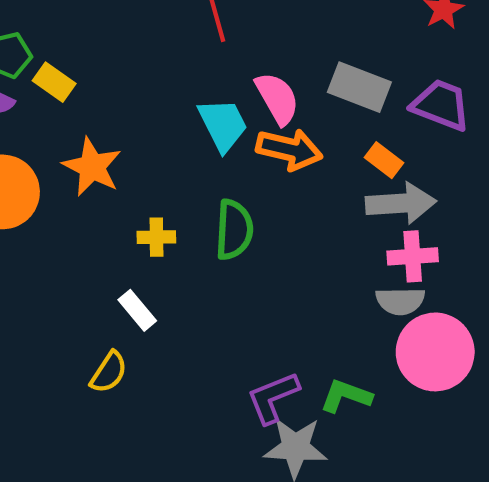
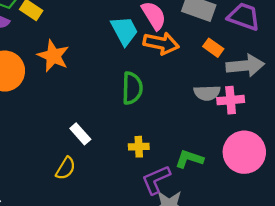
gray arrow: (401, 203) -> (245, 66), moved
yellow cross: (156, 237) -> (139, 147), moved
gray semicircle: (400, 301) -> (207, 93), moved
green L-shape: (346, 396) -> (189, 159), moved

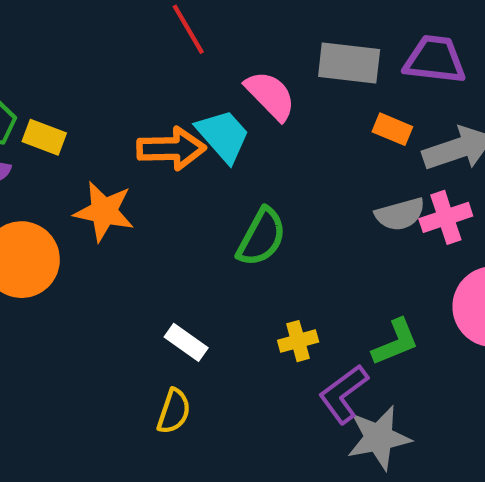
orange arrow: (161, 43) -> (171, 149), moved
green semicircle: (132, 88) -> (261, 237), turned 40
green L-shape: (189, 159) -> (395, 342), turned 152

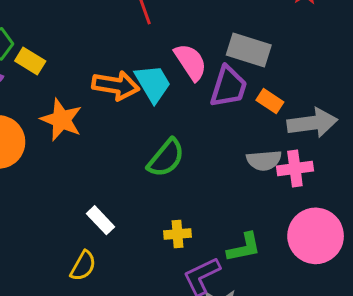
purple trapezoid: (435, 60) -> (229, 87), moved, turned 90

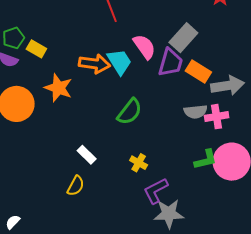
gray rectangle: (249, 50) -> (183, 38), turned -64
orange rectangle: (270, 101) -> (198, 72), size x1.4
yellow cross: (177, 234) -> (139, 163), turned 36
green L-shape: (244, 247) -> (206, 160), moved

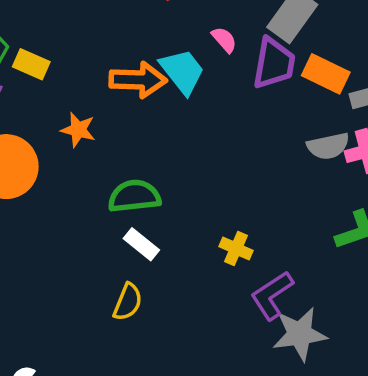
pink semicircle: (144, 47) -> (224, 40), size x0.6
orange star: (58, 88) -> (78, 130), size x0.7
green semicircle: (130, 112) -> (134, 196), moved, turned -128

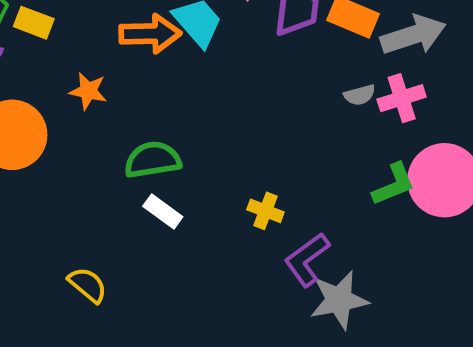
gray semicircle: (328, 146) -> (360, 95), size x0.7
yellow semicircle: (128, 302) -> (88, 285), moved, turned -69

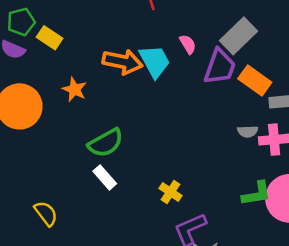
green semicircle: (153, 160) -> (106, 143), turned 147

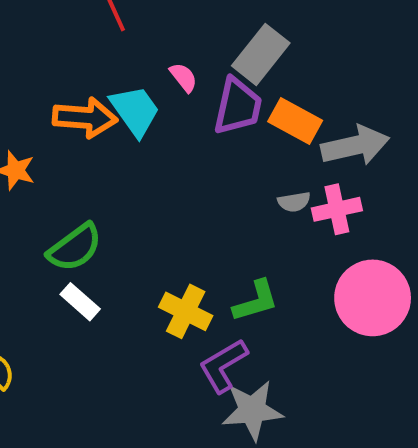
yellow cross: (171, 192) -> (186, 311), size x1.4
green L-shape: (256, 194) -> (256, 301), moved

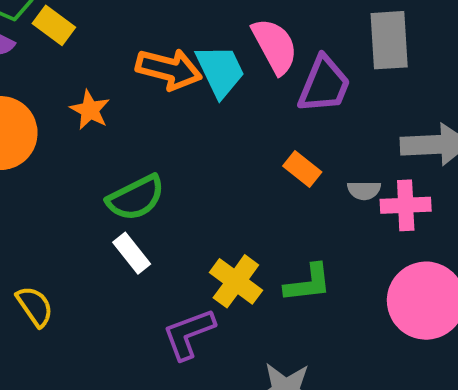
gray rectangle: (261, 54) -> (389, 40), moved, turned -52
pink semicircle: (183, 77) -> (275, 46), size x1.8
orange rectangle: (295, 121) -> (302, 169), moved, size x0.7
purple L-shape: (223, 366) -> (189, 334), moved

